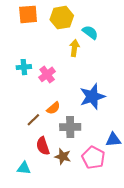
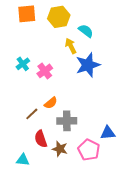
yellow arrow: (74, 48) -> (71, 46), turned -35
cyan cross: (24, 67) -> (23, 64), turned -32
blue star: (92, 97) -> (88, 65), moved

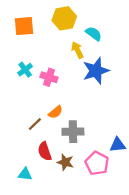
orange square: (27, 14) -> (24, 26), moved
pink cross: (45, 71) -> (49, 77), turned -35

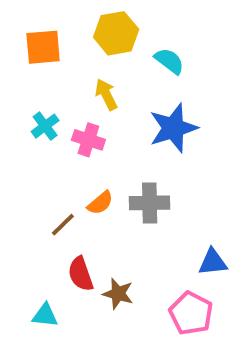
yellow arrow: (77, 50) -> (106, 94), moved
gray cross: (73, 132) -> (150, 203), moved
pink pentagon: (97, 163) -> (191, 313), moved

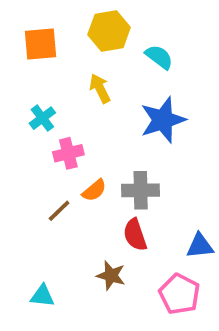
pink cross: (88, 140) -> (68, 153), moved, turned -32
red semicircle: (81, 274) -> (135, 235), moved

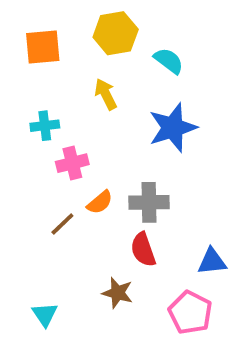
cyan cross: (42, 118) -> (45, 126), turned 30
cyan triangle: (42, 296) -> (45, 314), turned 50

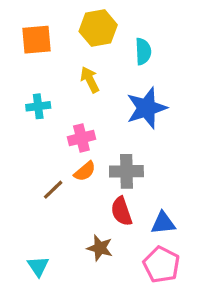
cyan semicircle: (169, 61) -> (143, 51), turned 50
pink cross: (72, 163) -> (81, 138), moved
blue triangle: (212, 261) -> (163, 223), moved

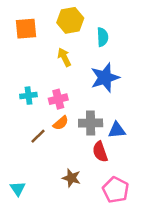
cyan cross: (38, 106) -> (28, 96), moved
red semicircle: (121, 211) -> (100, 152), moved
blue triangle: (163, 223) -> (117, 130), moved
cyan triangle: (38, 266) -> (18, 189), moved

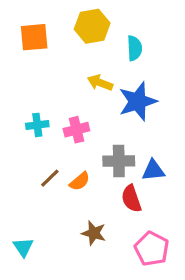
yellow arrow: (64, 57) -> (100, 83), moved, turned -42
orange semicircle: (61, 123) -> (80, 181), moved

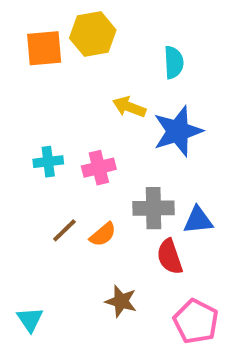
yellow hexagon: (92, 26) -> (93, 34), moved

